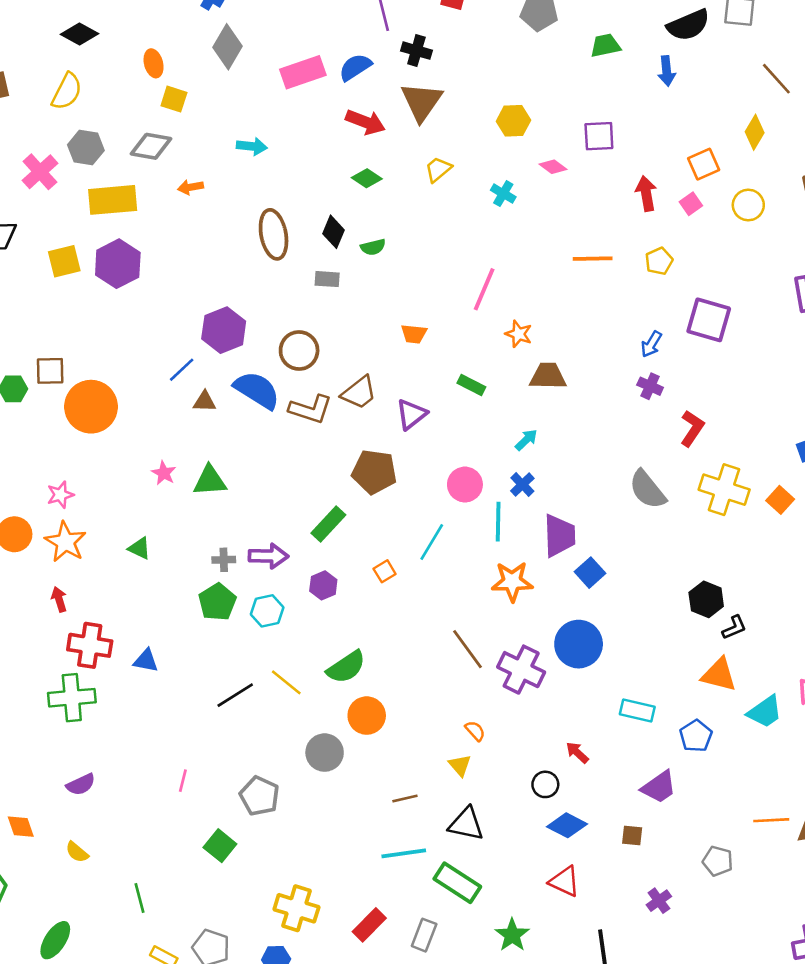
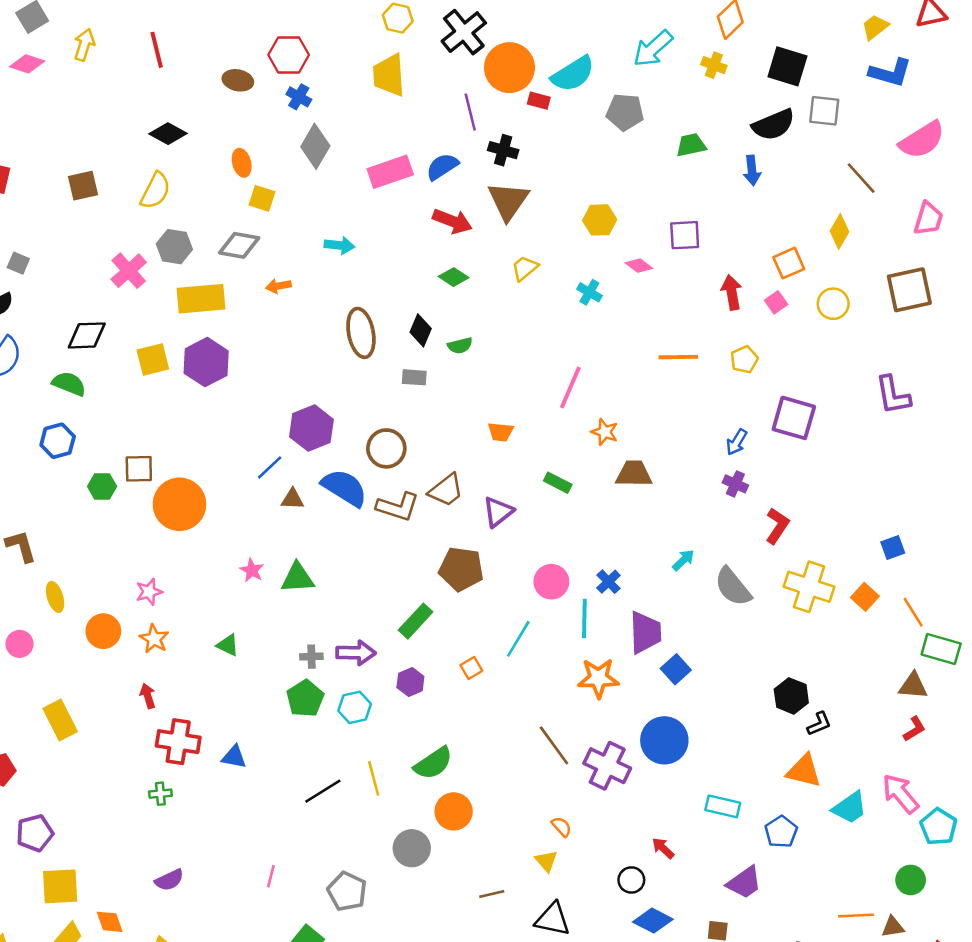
cyan arrow: (526, 440) -> (683, 560), moved
orange star: (65, 542) -> (154, 639), size x0.7
yellow line: (286, 682) -> (374, 778), turned 36
green cross: (72, 698) -> (160, 794), size x0.5

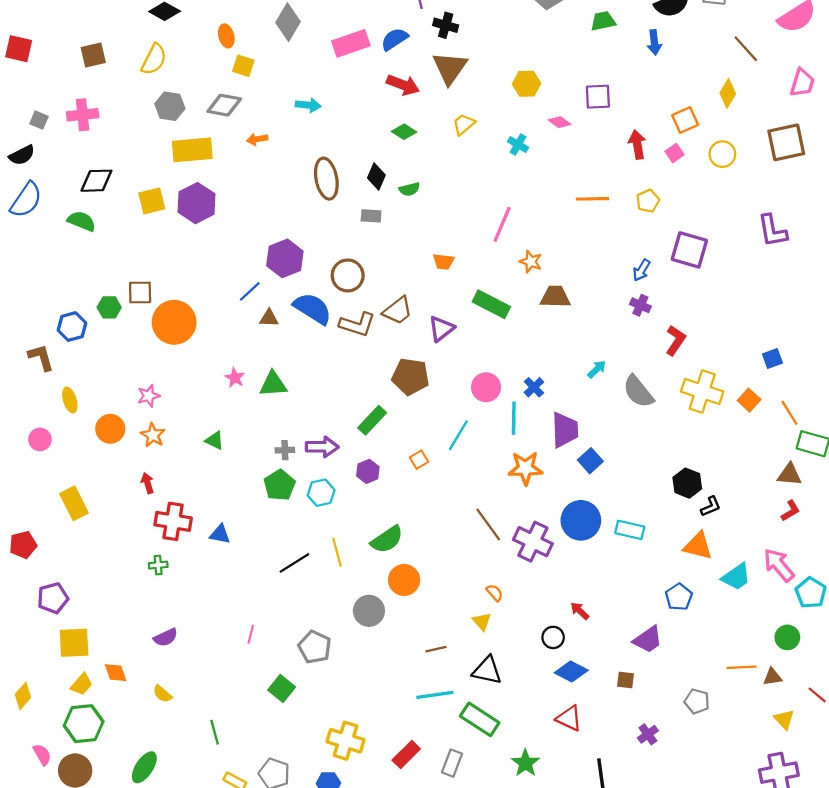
pink cross: (129, 271) -> (83, 115), moved, turned 36
blue hexagon: (58, 441) -> (72, 327), moved
green rectangle: (558, 483) -> (491, 304), size x1.6
cyan rectangle: (723, 806) -> (630, 530), moved

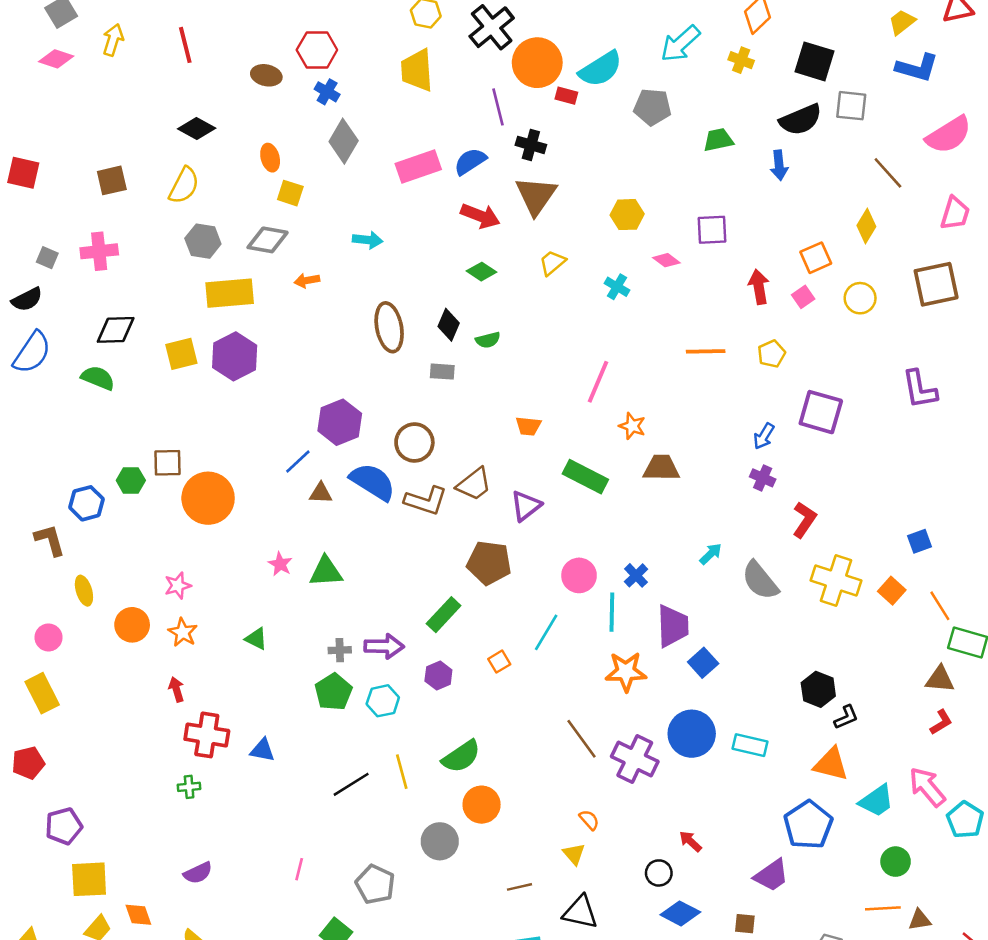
yellow rectangle: (74, 503) -> (42, 693), moved
blue pentagon: (679, 597) -> (808, 825), size x1.5
green circle: (787, 637) -> (896, 862), moved

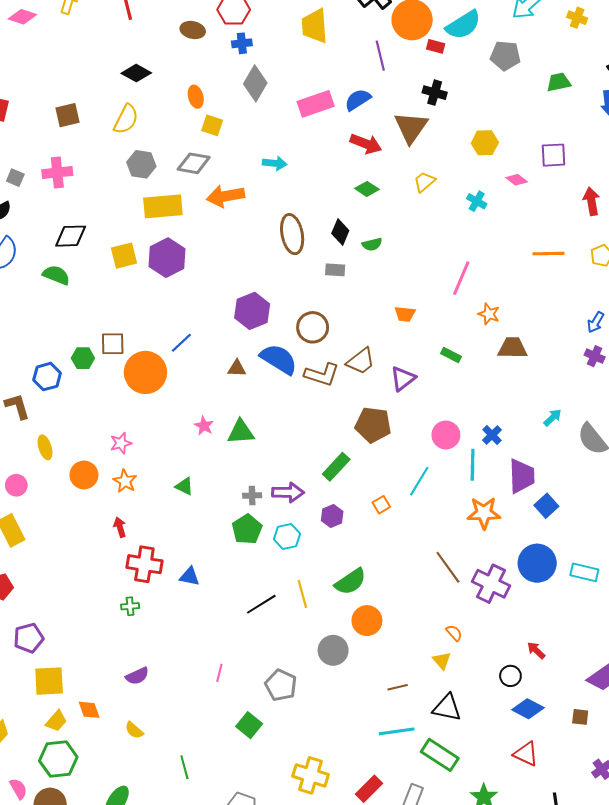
blue cross: (327, 92) -> (242, 43), turned -36
black cross: (531, 145) -> (435, 93), moved
orange arrow: (307, 280) -> (225, 196), size x1.8
blue line: (298, 461) -> (181, 343), moved
green rectangle: (585, 477) -> (451, 355), size x0.6

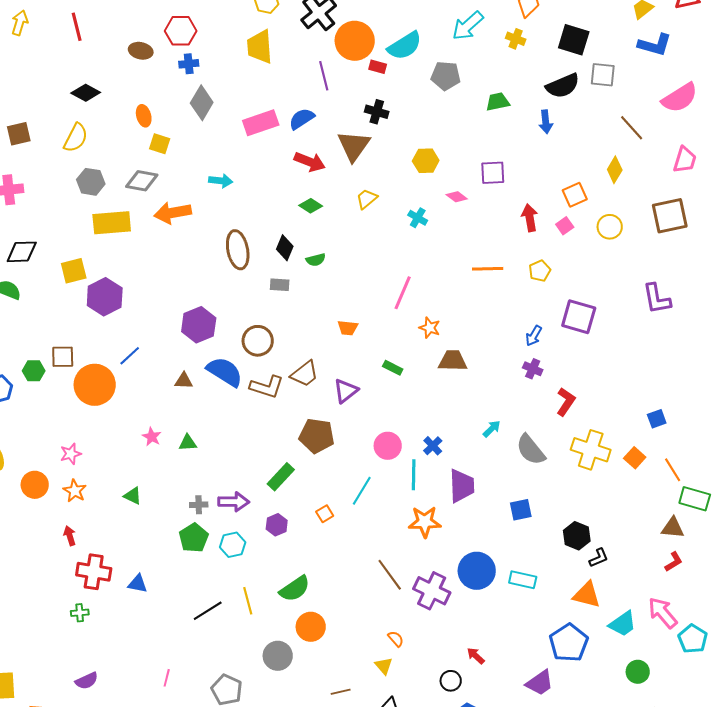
purple hexagon: (167, 258) -> (105, 297), moved
green triangle: (241, 432) -> (188, 443), size x0.7
blue square: (546, 506) -> (521, 510), moved, turned 30

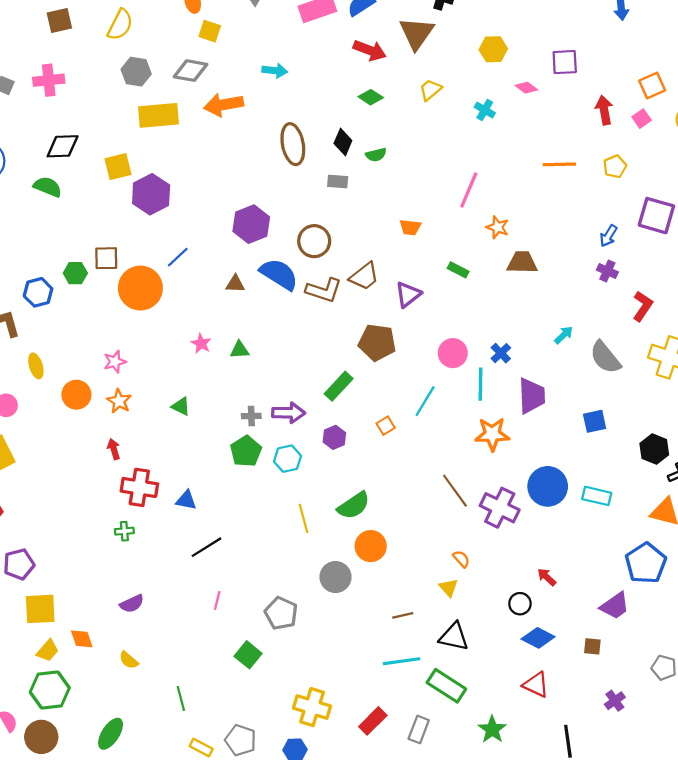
black line: (208, 611) -> (206, 547), moved

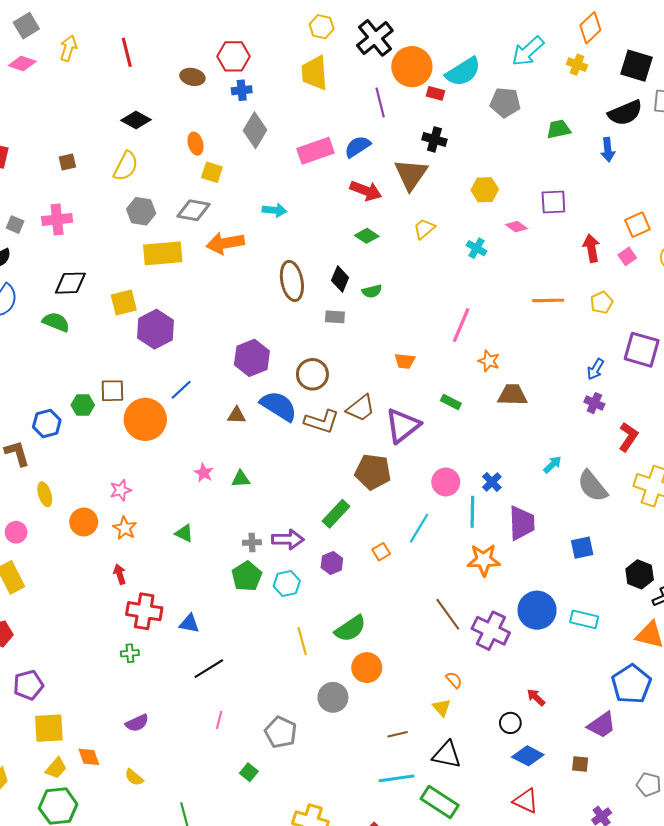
brown square: (59, 20) -> (67, 162), size x0.7
purple triangle: (408, 294) -> (403, 426), size x1.4
green square: (248, 655) -> (249, 772), size x0.7

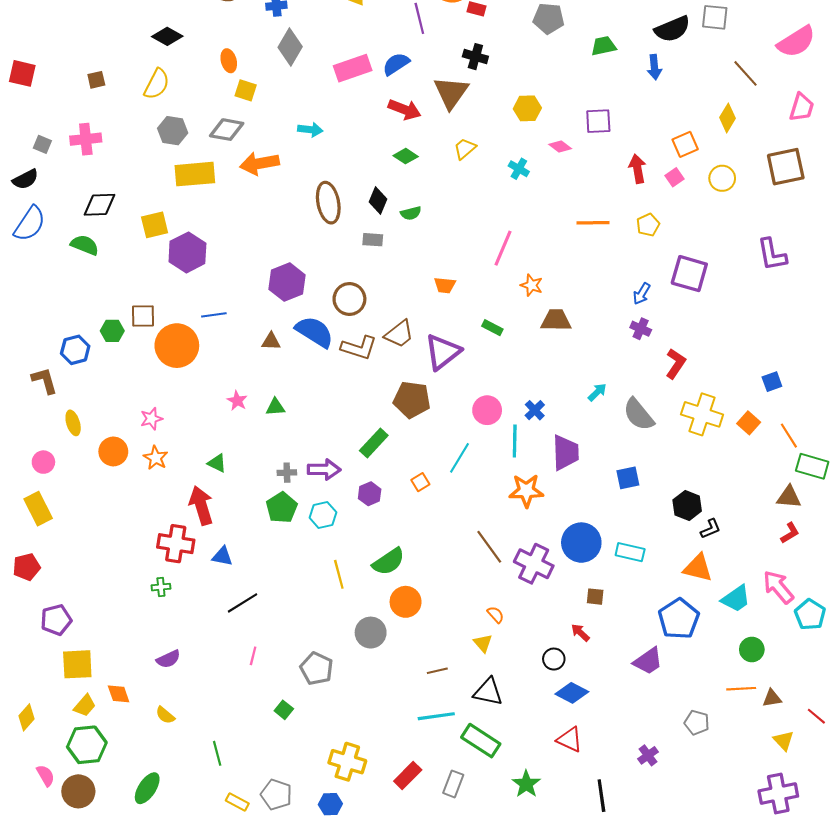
blue line: (181, 390) -> (214, 315), turned 35
red arrow: (120, 574) -> (201, 505), moved, size x1.8
brown square: (580, 764) -> (595, 597), moved

